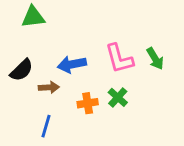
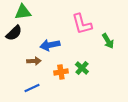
pink L-shape: (119, 59) -> (82, 24), moved
black semicircle: (22, 70) -> (14, 33), moved
blue line: (46, 126) -> (32, 88), turned 49

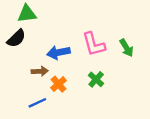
pink L-shape: (82, 24) -> (94, 44), moved
orange cross: (61, 72) -> (59, 84), moved, turned -32

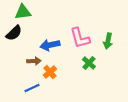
green arrow: (126, 48) -> (108, 41), turned 42
green cross: (96, 79) -> (89, 63), moved

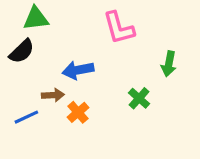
pink L-shape: (80, 38) -> (119, 28), moved
blue line: (32, 88) -> (26, 117), moved

